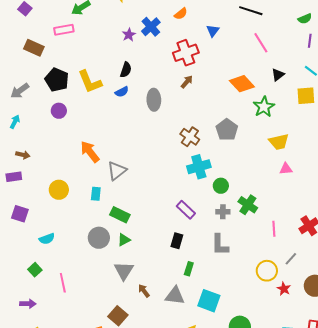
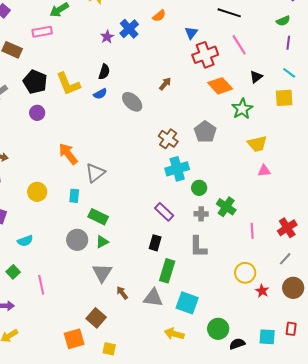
red cross: (186, 53) -> (205, 55), moved
gray ellipse: (154, 100) -> (132, 102), turned -45
gray line: (291, 259) -> (285, 259), moved
green rectangle: (189, 269) -> (167, 271), size x1.6

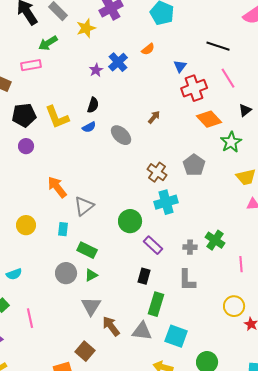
black pentagon: (35, 82) -> (24, 115), turned -30
green circle: (199, 188) -> (130, 221), moved, size x1.5
brown arrow: (122, 293) -> (111, 326), size x1.5

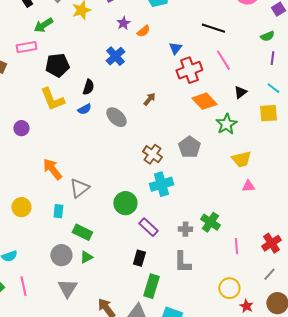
blue cross: (118, 62) -> (115, 56), moved
purple star: (96, 70) -> (123, 23), moved
black pentagon: (24, 115) -> (57, 65), moved
gray triangle: (91, 306) -> (67, 288), moved
pink line: (30, 318) -> (23, 286), moved

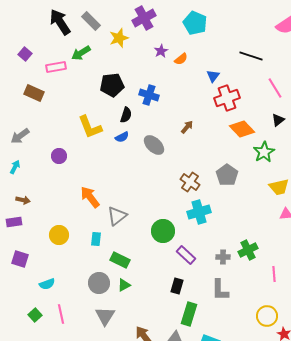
pink rectangle: (26, 47) -> (56, 67), moved
blue cross: (115, 56) -> (149, 95), moved, turned -30
pink line: (223, 60) -> (275, 88), moved
black pentagon: (57, 65) -> (112, 85), moved
green cross: (210, 222) -> (248, 250), turned 30

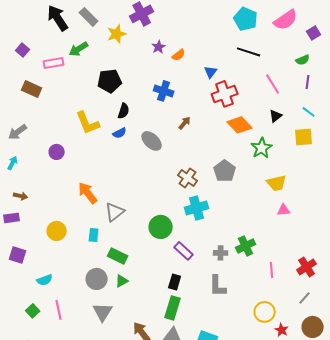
cyan pentagon: (195, 23) -> (246, 19), moved
blue cross: (149, 95) -> (164, 91), moved
green rectangle: (189, 314) -> (173, 308), moved

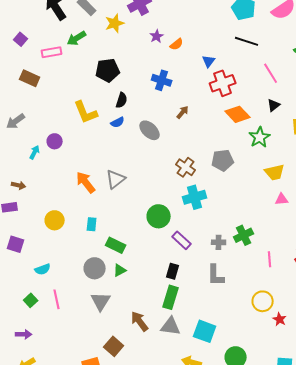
cyan arrow: (13, 163) -> (35, 152), moved
gray pentagon: (225, 171) -> (223, 160), turned 30
gray triangle: (115, 212) -> (116, 179), moved

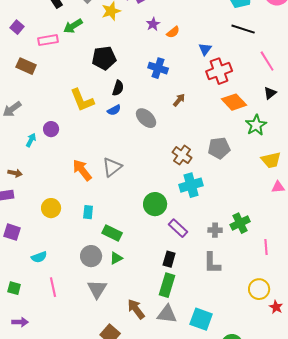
green square: (31, 300) -> (14, 288), moved, turned -32

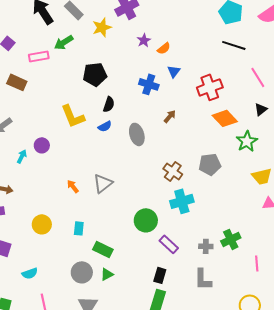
blue triangle: (205, 49) -> (174, 71), moved
gray ellipse: (146, 118) -> (137, 134), turned 30
orange arrow: (82, 170) -> (73, 186), size x0.6

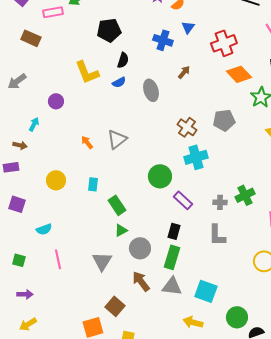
cyan arrow: (22, 156) -> (34, 124), moved
green rectangle: (103, 249) -> (117, 205), turned 30
gray circle: (82, 272) -> (140, 248), moved

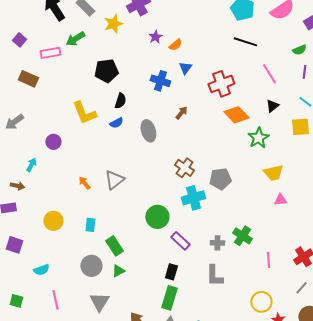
gray pentagon: (224, 120) -> (220, 179), moved
green cross: (245, 195) -> (242, 236), turned -30
gray circle: (140, 248) -> (91, 266), moved

